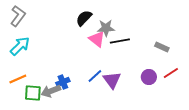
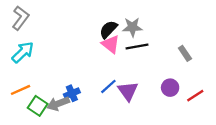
black semicircle: (84, 18) -> (108, 29), moved
gray star: (106, 28) -> (132, 27), moved
gray rectangle: (162, 47) -> (185, 53), turned 32
red line: (171, 73) -> (195, 96), moved
green square: (33, 93) -> (38, 106), turned 30

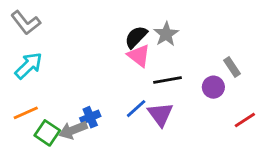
gray L-shape: (20, 18) -> (26, 23), turned 105
gray star: (132, 27) -> (166, 34), turned -30
black line: (137, 47) -> (168, 80), moved
purple circle: (170, 88) -> (213, 87), moved

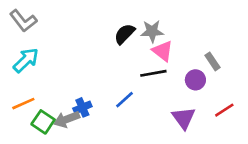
gray star: (166, 34) -> (152, 31), turned 30
pink triangle: (139, 56) -> (163, 51), moved
purple triangle: (160, 114) -> (184, 118), moved

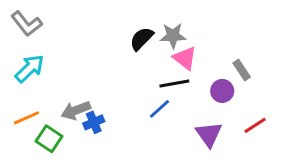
blue line: (124, 100) -> (159, 109), moved
gray arrow: (67, 119) -> (76, 110), moved

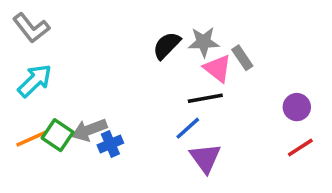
gray rectangle: (242, 70) -> (242, 58), moved
purple circle: (222, 91) -> (297, 107), moved
purple triangle: (209, 134) -> (205, 158), moved
green square: (49, 139) -> (58, 135), moved

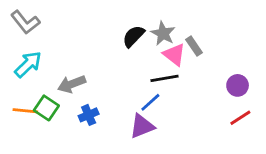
gray star: (204, 42) -> (163, 33), turned 30
gray arrow: (89, 130) -> (72, 84), moved
orange line: (31, 139) -> (25, 111), turned 30
purple triangle: (205, 158) -> (142, 126), moved, turned 44

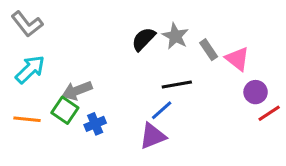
pink triangle: (174, 55) -> (237, 59), moved
green square: (46, 108) -> (65, 110), moved
red line: (240, 118) -> (269, 113), moved

